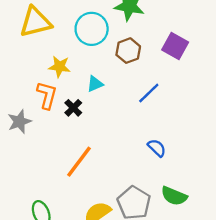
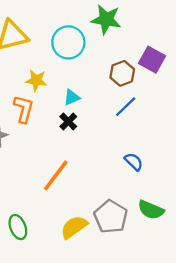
brown hexagon: (128, 51) -> (122, 73), moved
black cross: (73, 108) -> (68, 122), moved

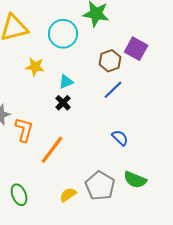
orange L-shape: (24, 109) -> (24, 130), moved
yellow semicircle: (74, 227) -> (68, 195), size x0.7

